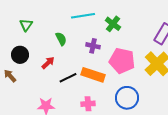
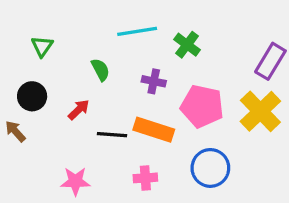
black line: (68, 78) -> (112, 135), turned 30

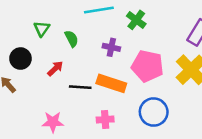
green triangle: (42, 46) -> (42, 29), moved

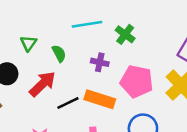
red arrow: (55, 68) -> (42, 84), size x1.6
black line: (80, 87) -> (68, 103), turned -30

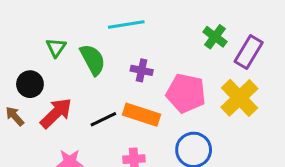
green cross: (125, 34) -> (215, 37), moved
green semicircle: (59, 53) -> (93, 60), size x1.5
red arrow: (42, 84) -> (56, 113), moved

